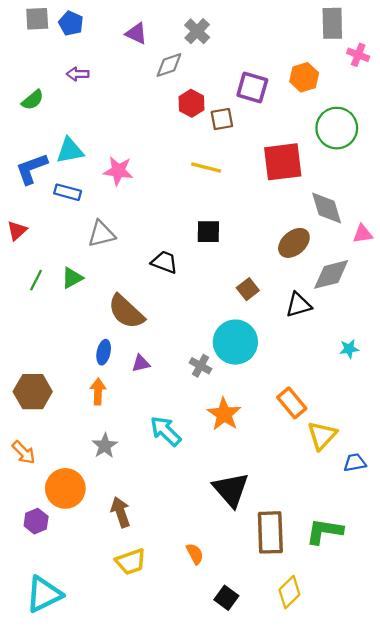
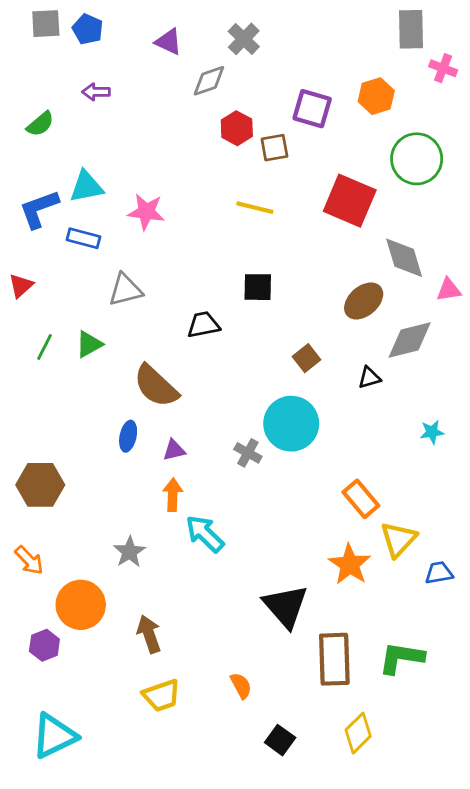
red square: (283, 162) -> (350, 201), turned 30
black trapezoid: (164, 262) -> (203, 325), turned -32
black triangle: (298, 305) -> (369, 378), size x0.7
orange arrow: (98, 392) -> (173, 495), moved
orange star: (224, 414) -> (350, 564), moved

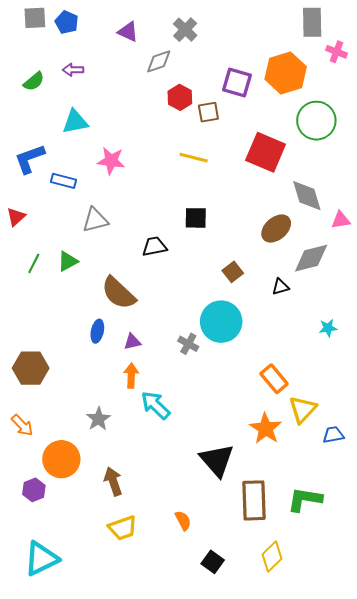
orange hexagon: (376, 96) -> (286, 73), size x1.5
green semicircle: (40, 124) -> (34, 81), moved
cyan triangle: (86, 187) -> (75, 122), moved

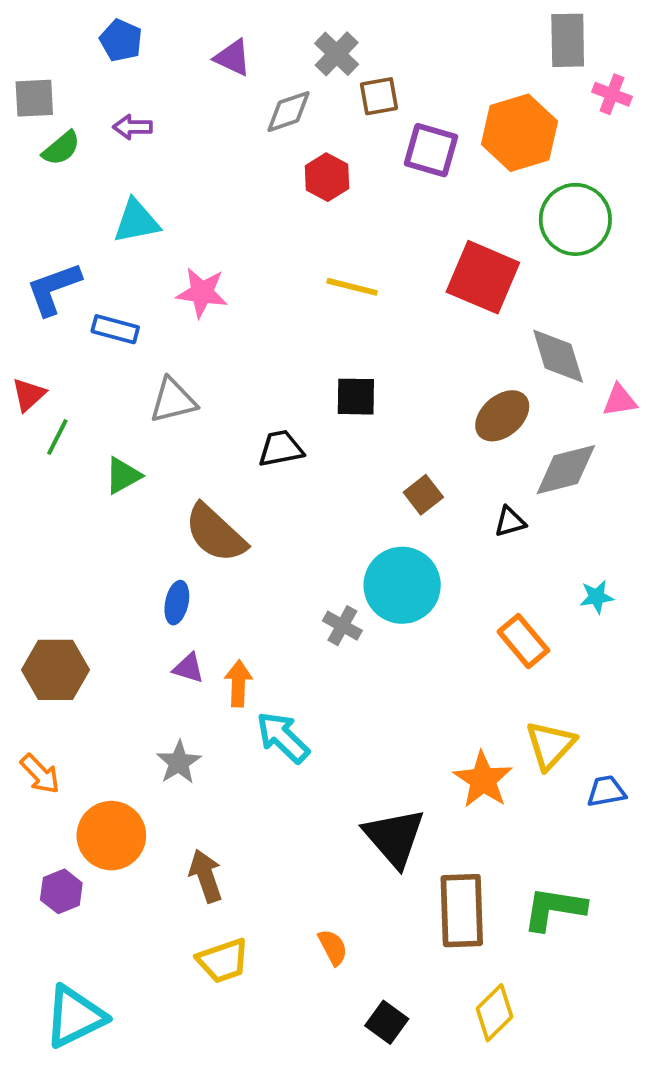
gray square: (35, 18) -> (34, 98), moved
brown square: (208, 112) -> (379, 96), moved
green line: (34, 263) -> (57, 437), moved
purple triangle: (132, 342) -> (188, 668), moved, turned 30
orange rectangle: (274, 379) -> (523, 641), moved

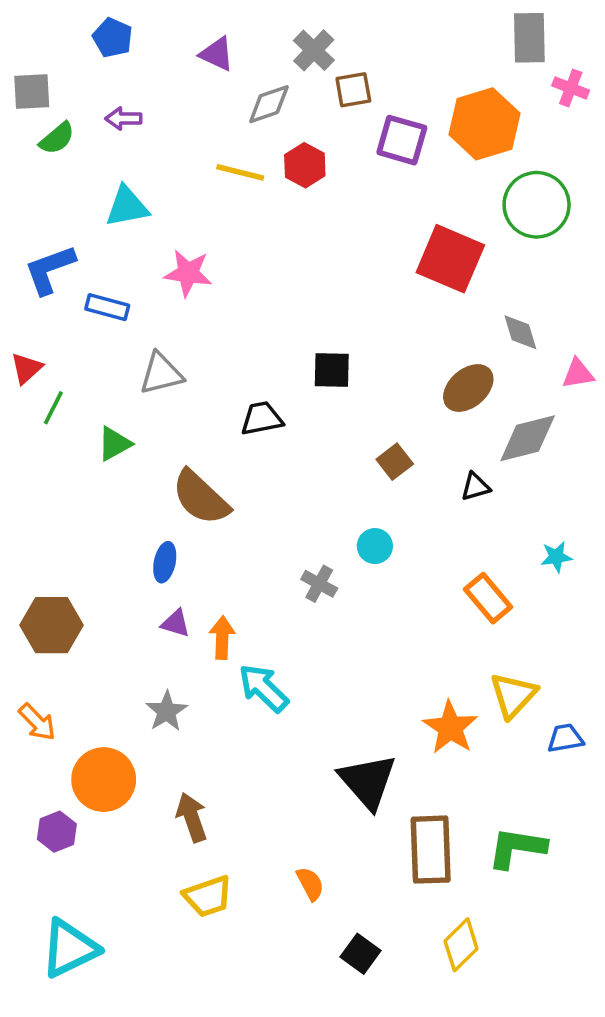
yellow line: (352, 287) -> (240, 172), moved
gray diamond: (558, 356) -> (520, 332), size x0.7
cyan circle: (402, 585) -> (375, 546), size x0.5

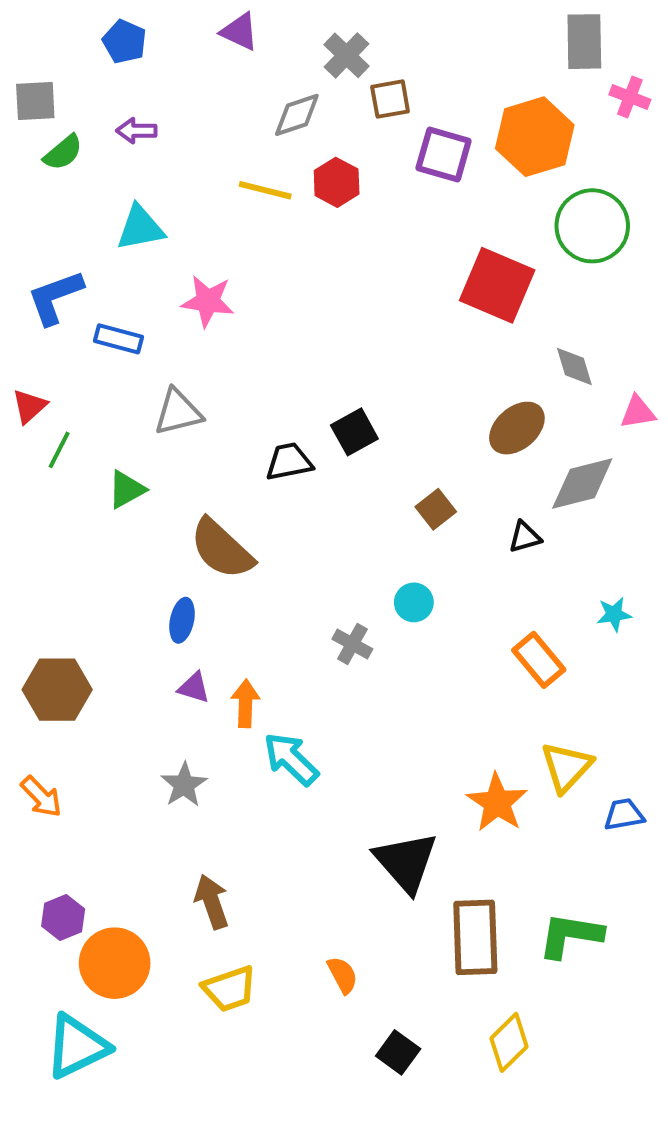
purple triangle: (217, 54) -> (239, 32), moved
black square: (332, 370) -> (354, 432), moved, turned -30
orange circle: (104, 780) -> (115, 963), moved

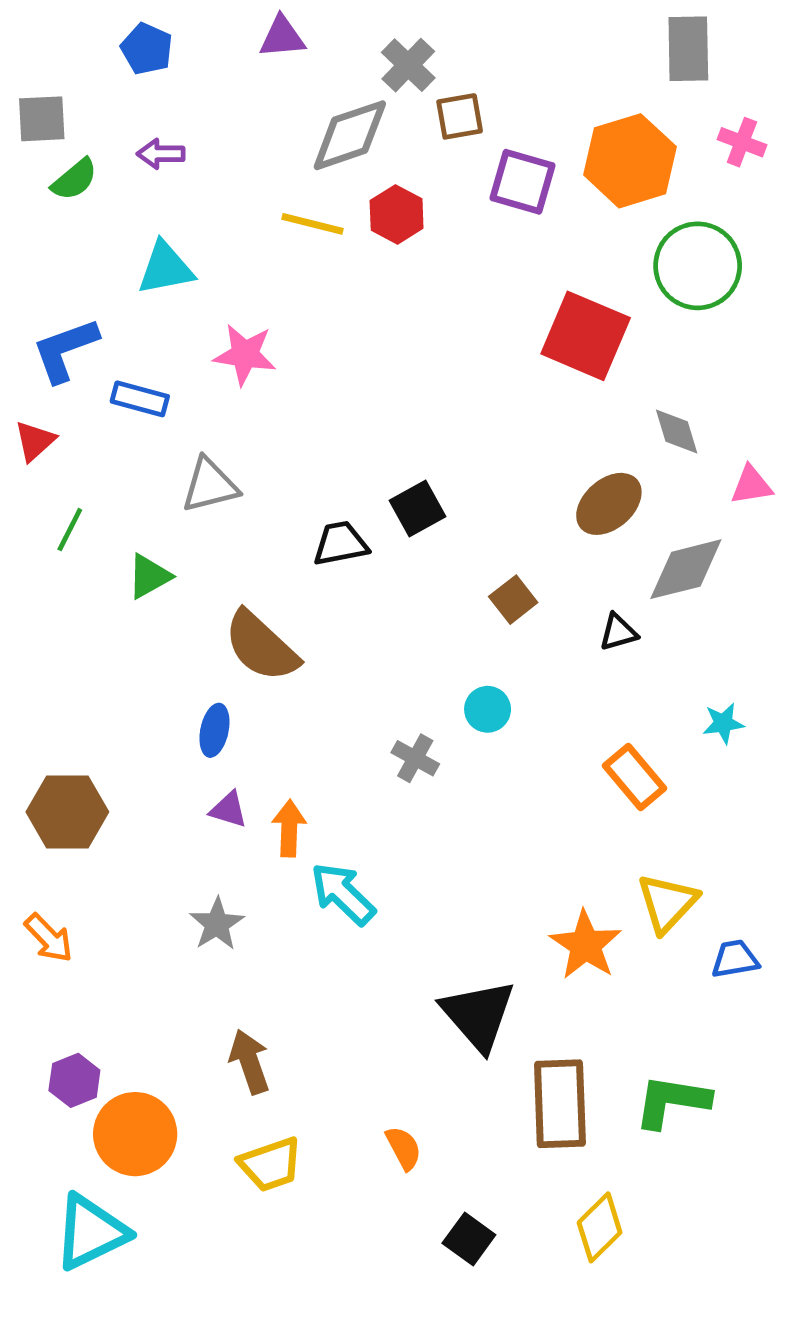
purple triangle: (239, 32) -> (282, 37), turned -30
pink cross: (630, 97) -> (742, 142), moved
gray diamond: (297, 115) -> (350, 135), size x1.4
red triangle: (29, 406) -> (35, 441), moved

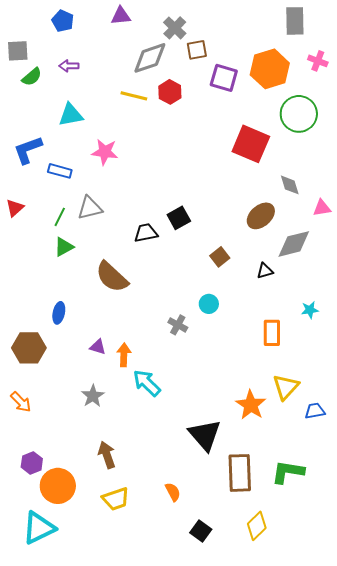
red triangle: (35, 441) -> (15, 208), moved
green line: (70, 530) -> (60, 217), moved
blue ellipse: (214, 730) -> (59, 313), moved
orange rectangle: (635, 777) -> (272, 333), turned 40

